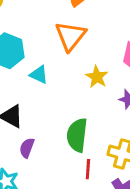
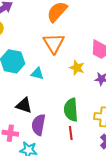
purple semicircle: (27, 148) -> (38, 125), size x1.5
red line: (88, 169) -> (71, 133), moved

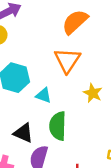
green semicircle: (71, 110) -> (58, 126), moved

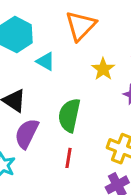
green semicircle: (58, 126) -> (69, 115), moved

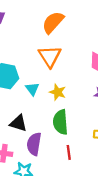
cyan triangle: (45, 61) -> (32, 89), turned 40
yellow star: (103, 69) -> (58, 92), moved

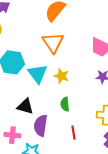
cyan triangle: (32, 89) -> (38, 74), size x1.5
green semicircle: (60, 122) -> (65, 104), size x0.6

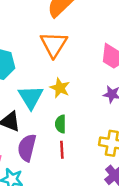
cyan triangle: (38, 74) -> (31, 97), moved
red line: (74, 133) -> (62, 150), moved

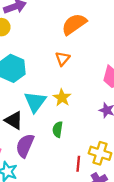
orange triangle: (54, 44) -> (63, 59), size x0.6
red line: (62, 150) -> (78, 164), moved

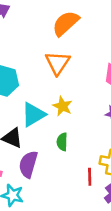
orange triangle: (63, 59) -> (58, 63), size x1.5
cyan triangle: (35, 102) -> (33, 115), turned 30

